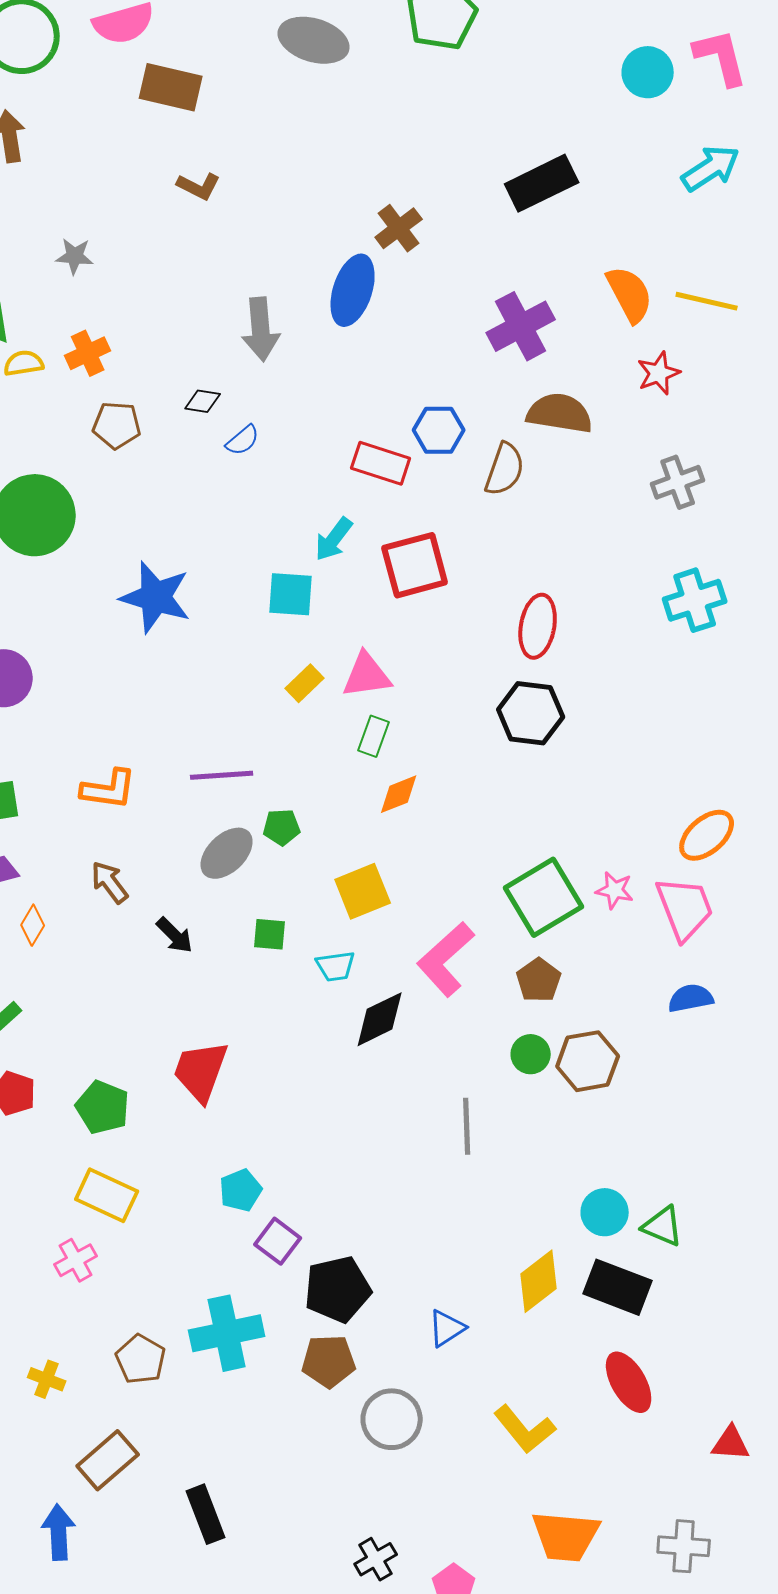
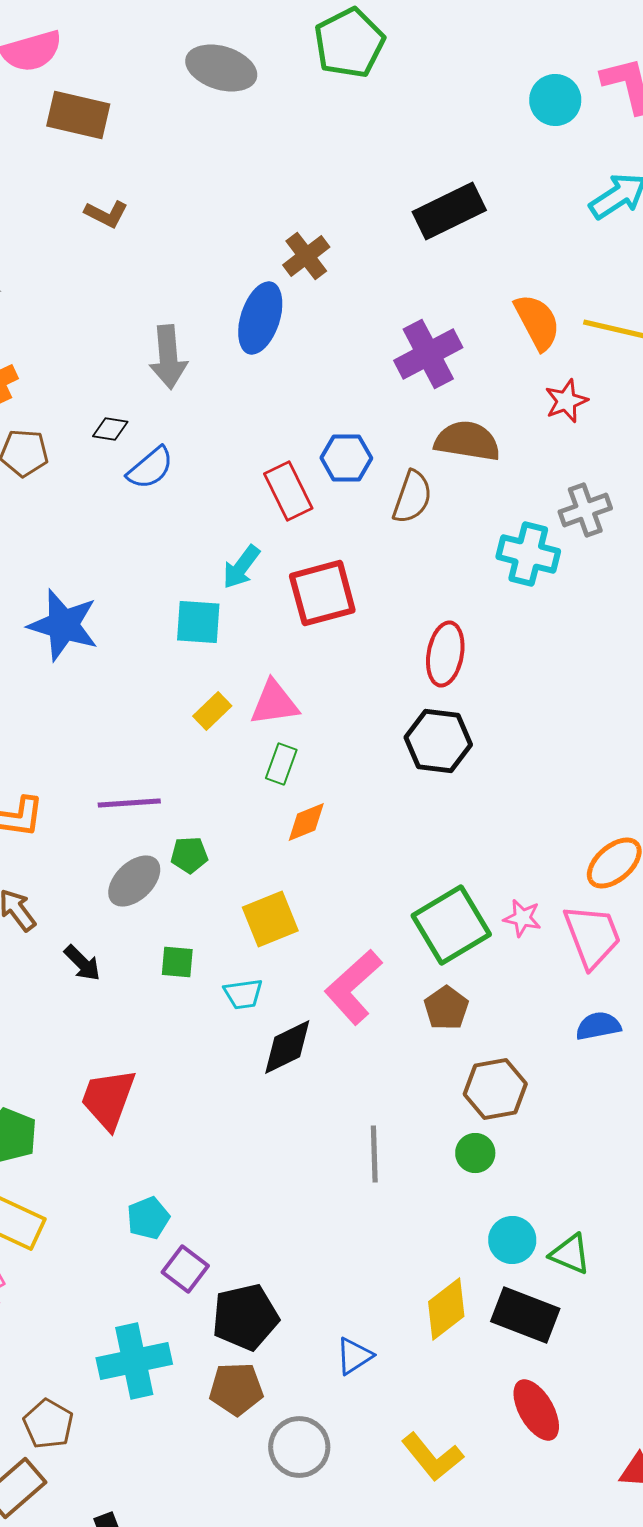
blue semicircle: (243, 440) -> (150, 468), size x1.4
red rectangle: (381, 463) -> (288, 491), turned 46
cyan cross: (695, 600) -> (528, 554), moved, turned 32
green circle: (531, 1054) -> (475, 1153), moved
brown pentagon: (141, 1359) -> (48, 1424), moved

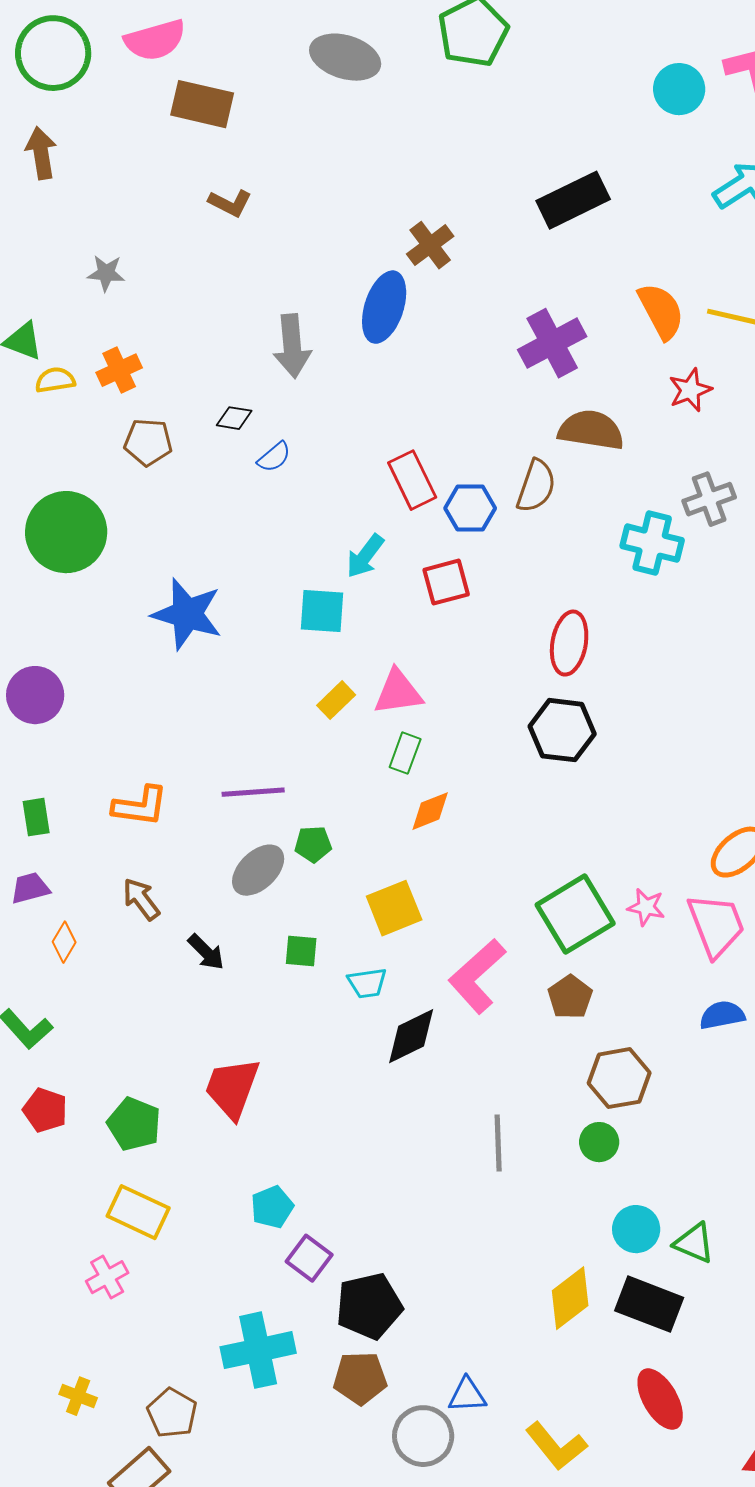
blue hexagon: (346, 458) -> (470, 508), moved
blue semicircle: (150, 468) -> (274, 457), size x0.7
red square: (322, 593) -> (446, 582), size x0.7
blue triangle: (354, 1356) -> (467, 1395), moved, turned 30

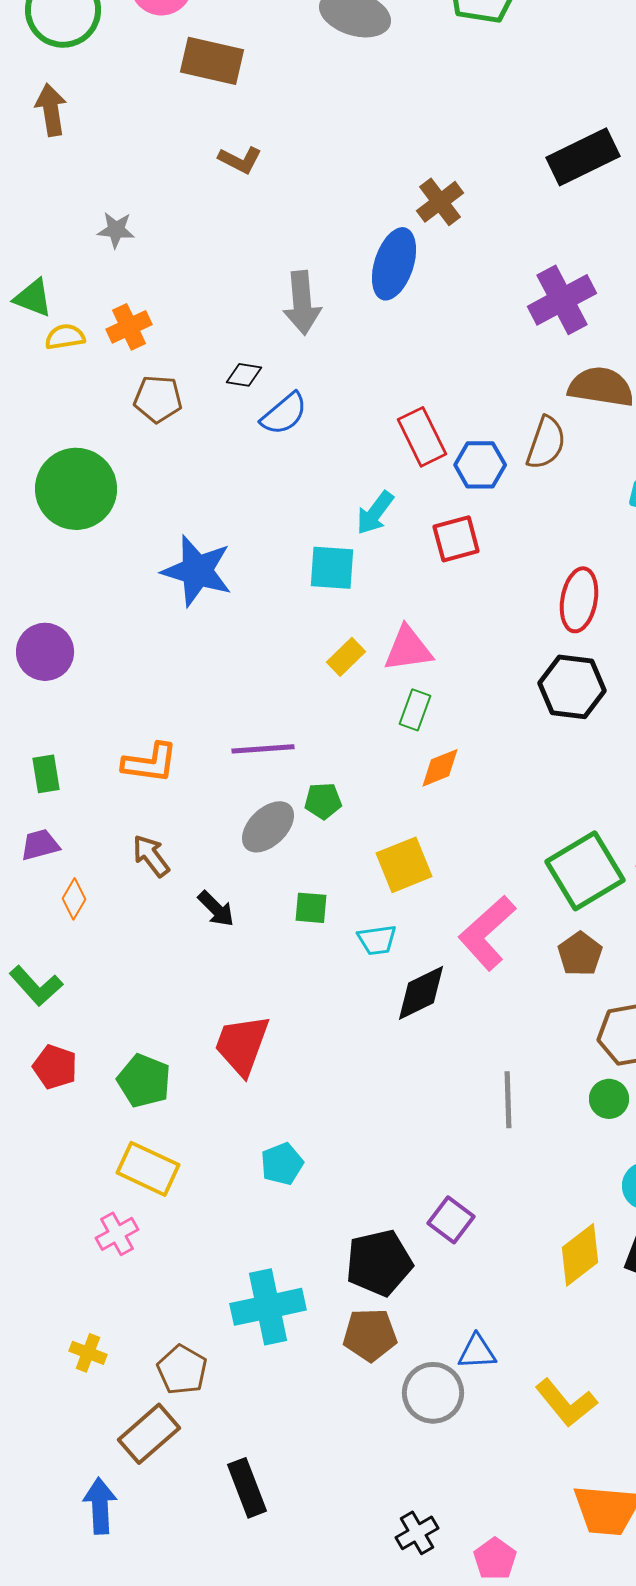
blue semicircle: (274, 457) -> (284, 414), size x1.4
purple square: (309, 1258) -> (451, 1220), moved

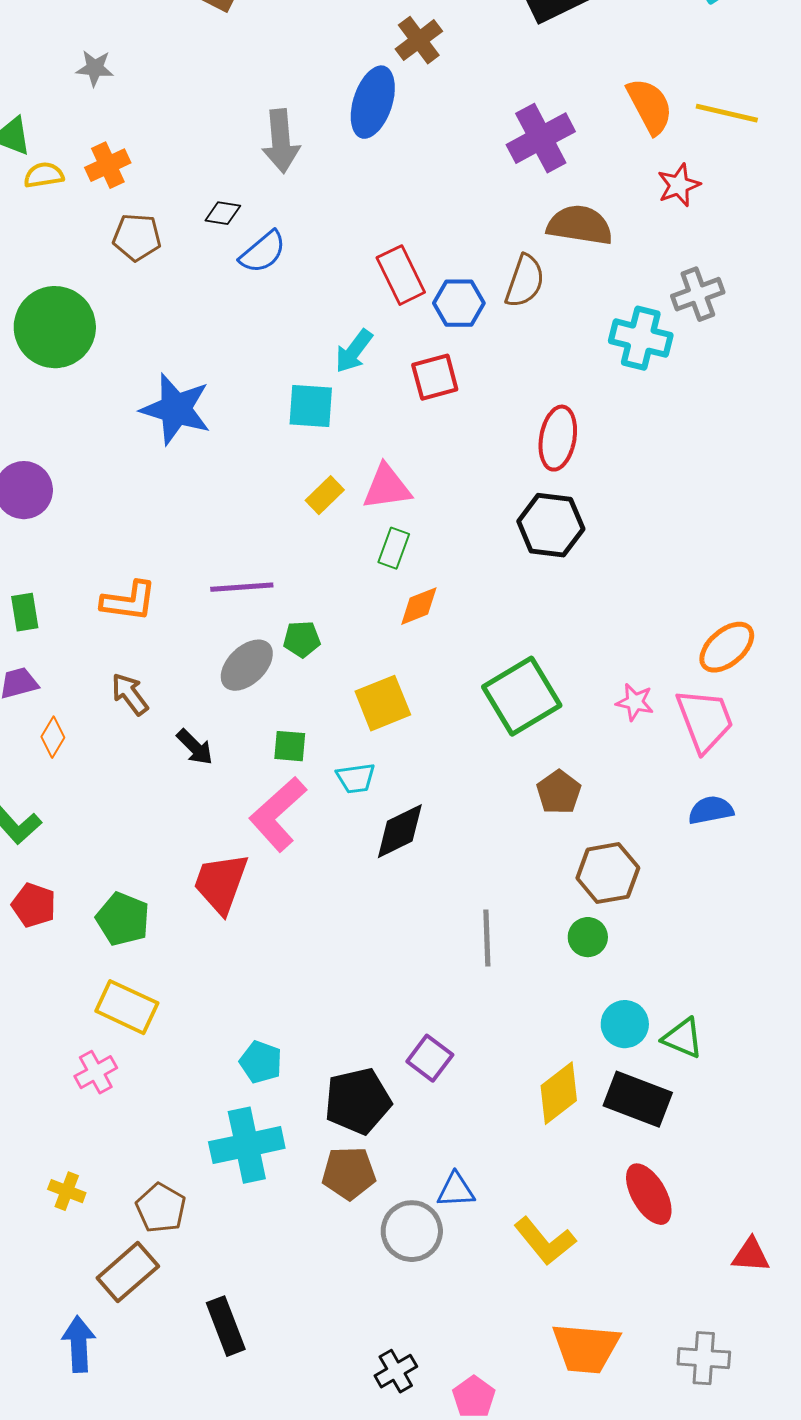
green square: (585, 871) -> (522, 696), moved
pink L-shape: (487, 933) -> (278, 814), moved
cyan pentagon: (282, 1164) -> (261, 1062), moved, turned -30

